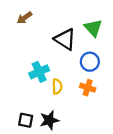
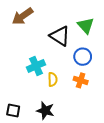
brown arrow: (25, 18) -> (23, 16), size x1.5
black square: (26, 120) -> (13, 111), moved
black star: (49, 120) -> (45, 111), turned 30

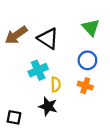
brown arrow: (23, 16) -> (16, 35), moved
black triangle: (60, 36) -> (48, 38), moved
black star: (45, 111) -> (48, 106), moved

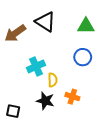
green triangle: (91, 27) -> (86, 26), turned -48
black triangle: (48, 38) -> (45, 22), moved
orange cross: (85, 86) -> (72, 97), moved

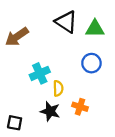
black triangle: (45, 22) -> (66, 22), moved

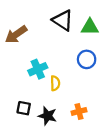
orange cross: (80, 107) -> (79, 111), moved, turned -32
black star: (50, 111) -> (48, 116), moved
black square: (15, 123) -> (24, 108), moved

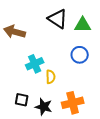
brown arrow: (16, 34) -> (15, 32), turned 50
orange cross: (79, 111) -> (73, 103), size x1.5

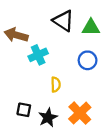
cyan cross: (35, 64) -> (38, 55), moved
orange cross: (73, 103) -> (80, 113), turned -30
black star: (44, 107) -> (48, 117), turned 30

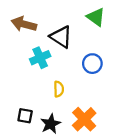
black triangle: (63, 21) -> (61, 37), moved
green triangle: (91, 27) -> (96, 17), moved, turned 36
brown arrow: (16, 35) -> (24, 24), moved

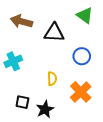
black triangle: (61, 37) -> (54, 33), turned -30
cyan cross: (40, 58) -> (13, 61), moved
orange cross: (84, 119) -> (81, 92), moved

